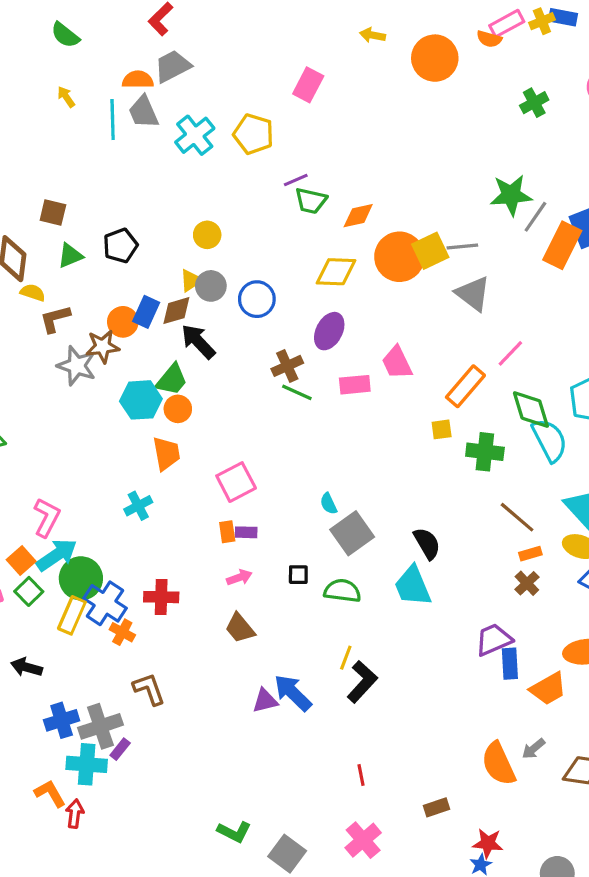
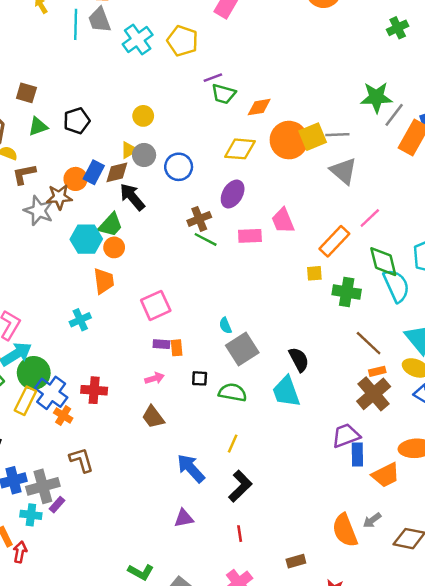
orange rectangle: (227, 532) -> (177, 348), moved
brown cross: (527, 583) -> (374, 394), size x1.8
black L-shape: (362, 682) -> (240, 486), moved
purple triangle: (265, 701) -> (184, 518), moved
cyan cross: (87, 764) -> (31, 515), size x0.7

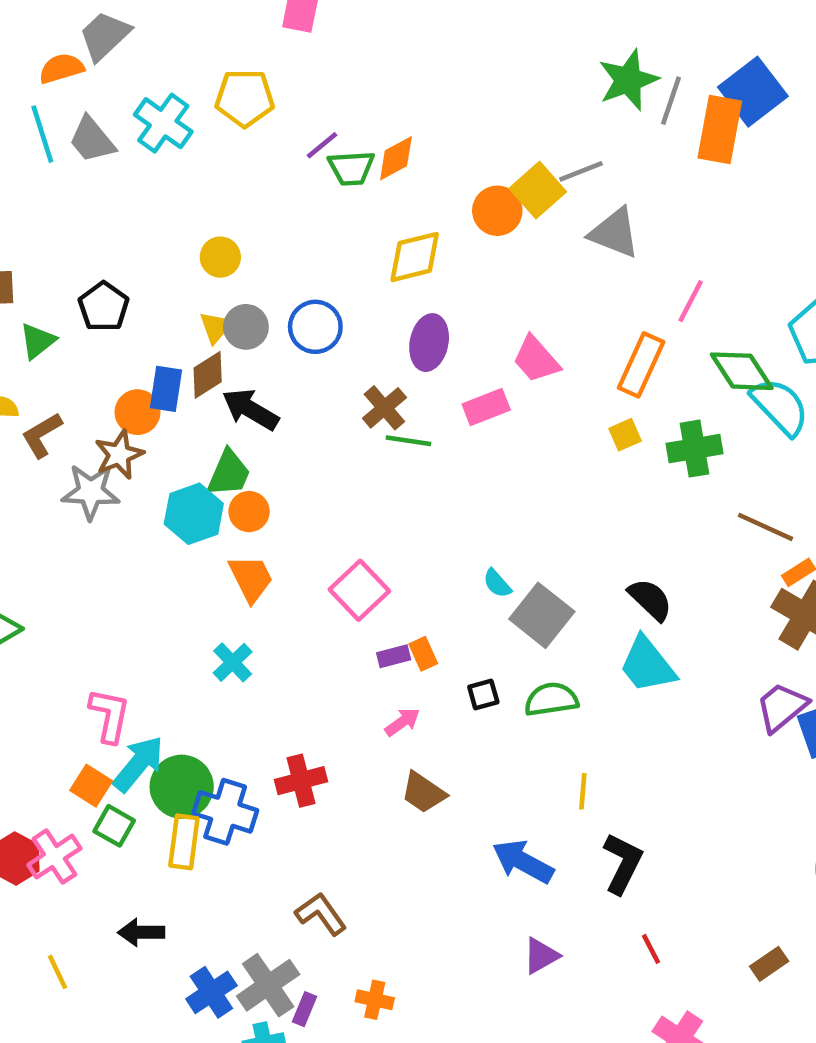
gray trapezoid: (99, 20) -> (92, 140), moved
orange diamond: (259, 107) -> (396, 158), moved
orange circle: (289, 140) -> (497, 211), size x0.7
orange cross: (63, 416) -> (375, 1000), moved

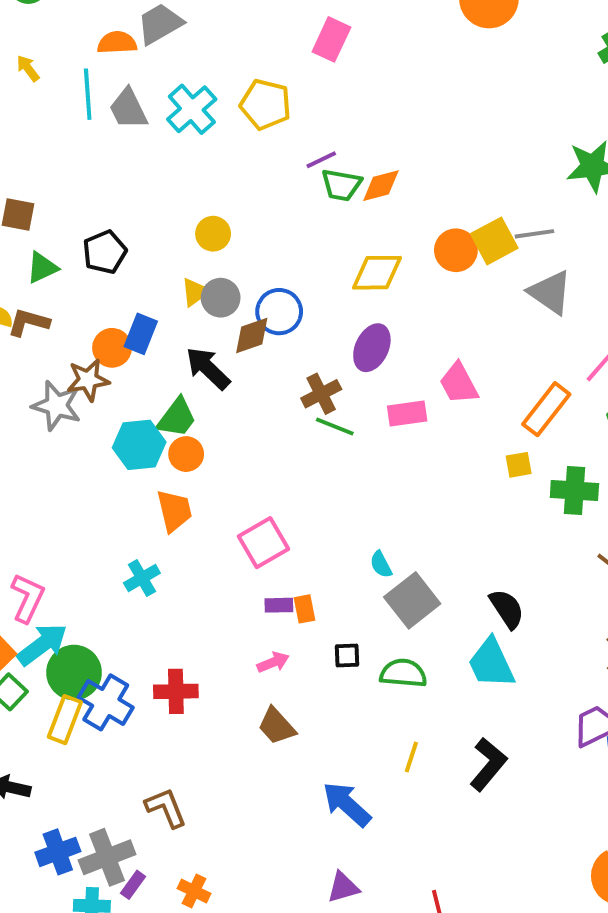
brown diamond: (208, 375) -> (252, 336), moved
brown L-shape: (42, 435) -> (28, 322), moved, turned 33
black L-shape: (623, 863) -> (488, 764), moved

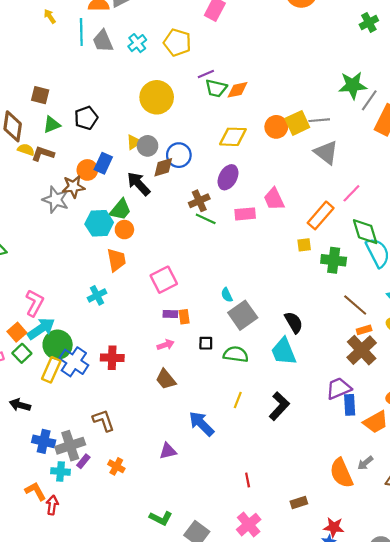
cyan cross: (192, 109) -> (137, 43), size x0.7
yellow circle: (213, 234) -> (157, 97), moved, size x1.8
blue cross: (58, 852) -> (44, 441), turned 30
purple triangle: (343, 887) -> (168, 451), moved

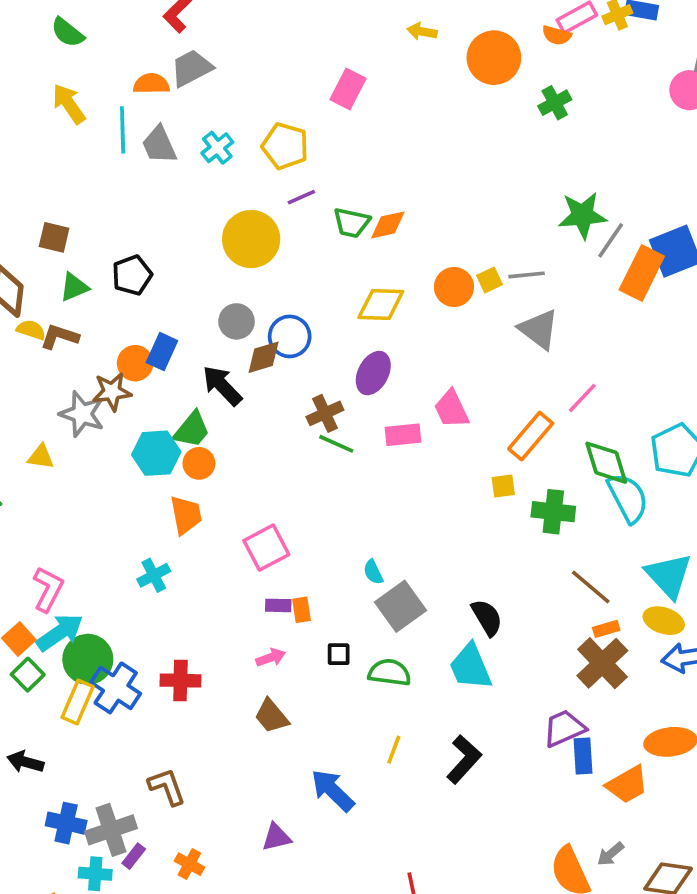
yellow arrow: (50, 16) -> (69, 104), size x1.6
green cross: (369, 22) -> (555, 103), moved
purple line: (206, 74) -> (301, 197), moved
yellow square: (297, 123) -> (489, 280), size x0.6
yellow triangle: (134, 142) -> (41, 457), moved, turned 42

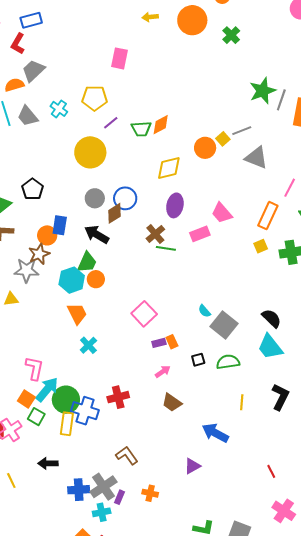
orange trapezoid: (186, 515) -> (77, 314), moved

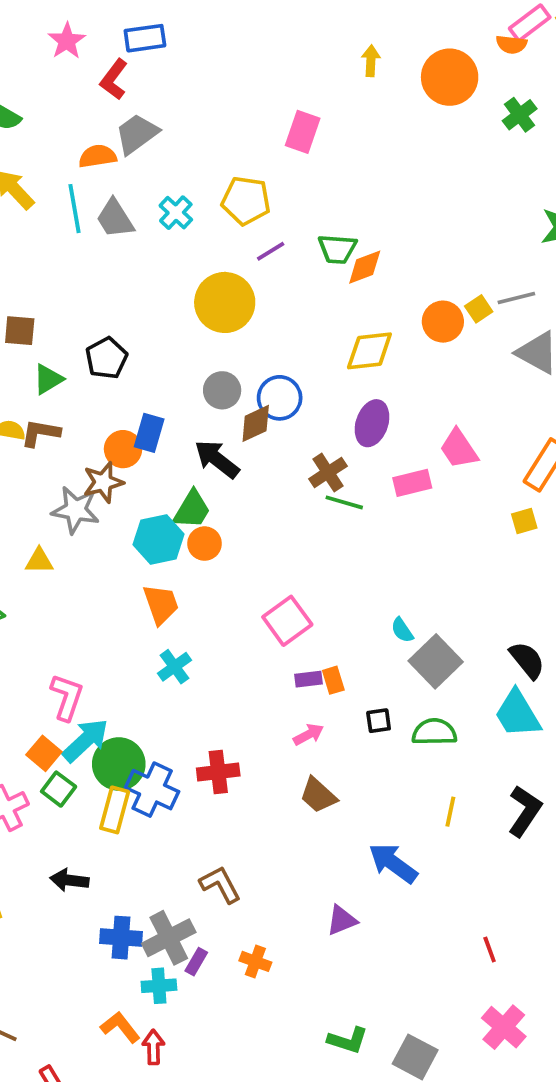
yellow arrow: (150, 17) -> (371, 61), turned 91
green trapezoid: (141, 129) -> (337, 249), moved

